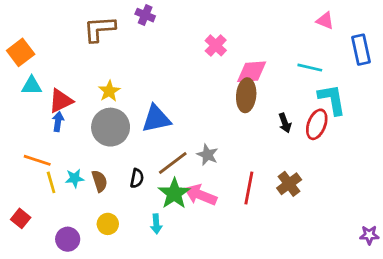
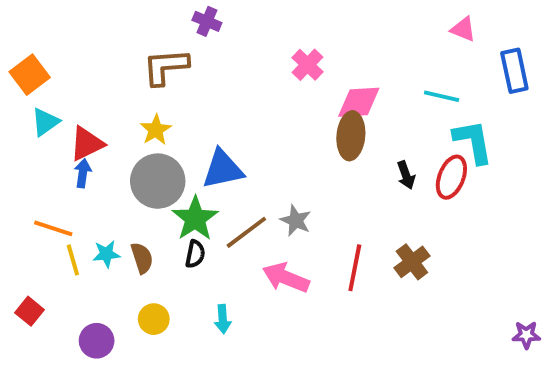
brown L-shape: (99, 29) -> (166, 67), moved
cyan triangle: (32, 86) -> (45, 122), turned -35
green star: (174, 194) -> (195, 219), moved

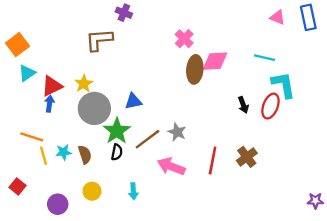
blue rectangle: (514, 71) -> (308, 17), moved
yellow star: (156, 130) -> (84, 84), moved
brown ellipse: (351, 136) -> (195, 69), moved
blue triangle: (223, 169) -> (133, 101), size x0.7

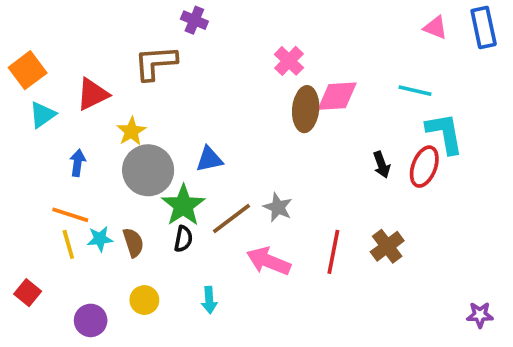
red triangle: (52, 86) -> (92, 94), moved
orange line: (32, 137) -> (70, 215), moved
purple star: (315, 201) -> (480, 315), moved

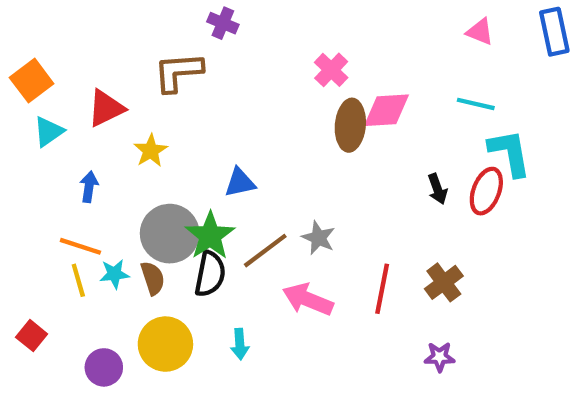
pink triangle: (435, 28) -> (480, 32), moved
gray circle: (148, 170) -> (170, 234), moved
black semicircle: (183, 239) -> (210, 274), size x1.5
yellow circle: (144, 300) -> (165, 344), size x1.6
purple star: (480, 315) -> (440, 357), moved

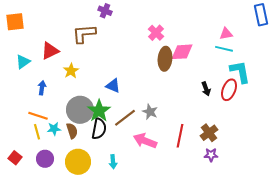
pink triangle: (480, 32) -> (226, 34), moved, turned -32
orange square: (32, 81) -> (15, 22), moved, turned 30
blue triangle: (240, 183) -> (113, 86), turned 35
purple star: (440, 357) -> (211, 155), moved
purple circle: (104, 367) -> (45, 159), moved

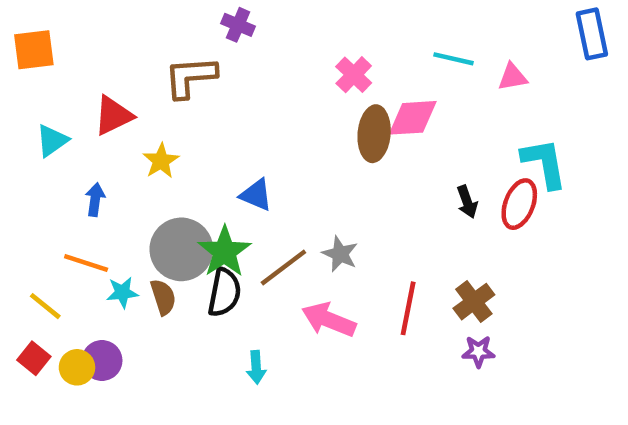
cyan line: (224, 49) -> (453, 59), moved
yellow line: (37, 132) -> (45, 306), moved, turned -35
yellow circle: (78, 162) -> (77, 367), moved, size x0.6

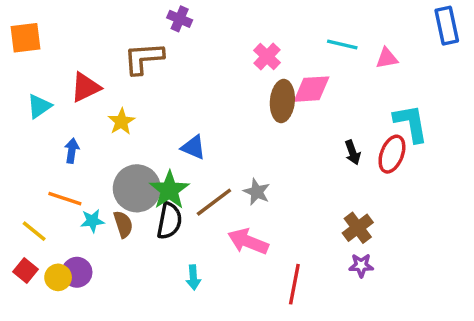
red line: (408, 308) -> (294, 284), moved

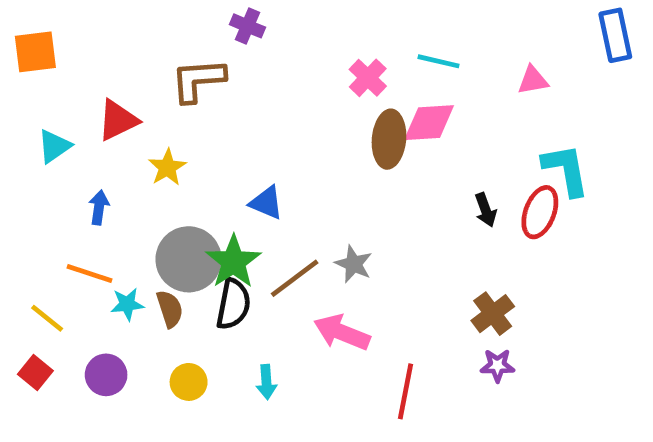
cyan line: (342, 45) -> (438, 61), moved
yellow circle: (58, 277) -> (189, 382), moved

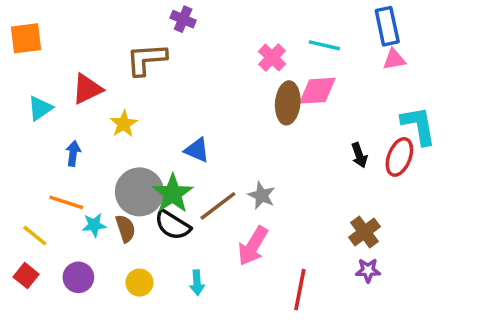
blue rectangle: (615, 35) -> (387, 26), moved
black semicircle: (233, 304) -> (173, 225), turned 111
pink arrow: (342, 332) -> (253, 246), turned -81

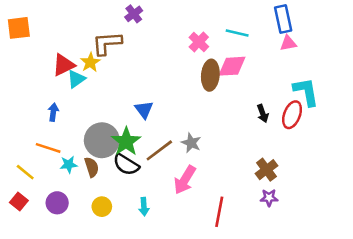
purple cross: (183, 19) -> (134, 14), turned 30
cyan triangle: (40, 108) -> (76, 79), moved
yellow star: (124, 124) -> (90, 62), moved
blue triangle: (197, 150) -> (144, 110), turned 30

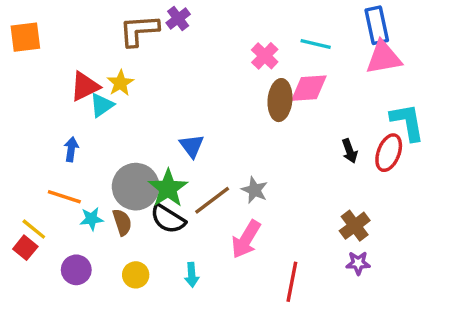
brown L-shape: (107, 43) -> (139, 30), moved
pink triangle: (288, 43) -> (384, 58), size x1.6
red square: (19, 202) -> (25, 248), moved

